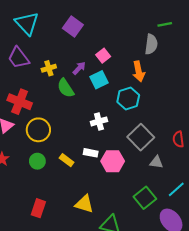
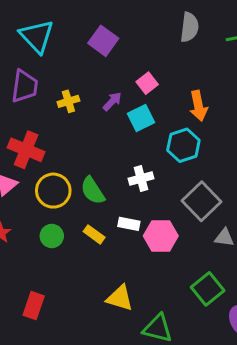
gray semicircle: (151, 44) -> (189, 27), moved
purple trapezoid: (19, 58) -> (25, 86), turned -135
green semicircle: (66, 88) -> (93, 191), moved
red rectangle: (38, 208) -> (34, 306), moved

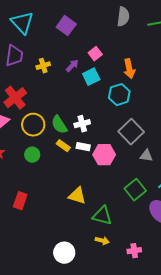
red cross: (26, 150) -> (15, 98), turned 30
white cross: (141, 179) -> (82, 124), moved
yellow rectangle: (94, 234) -> (63, 146), moved

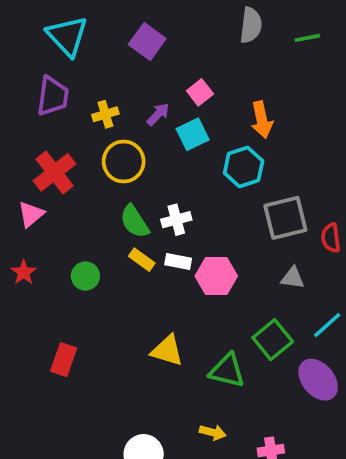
yellow circle: (33, 125) -> (124, 161), moved
gray square: (131, 132) -> (285, 218), moved, turned 30
green triangle: (102, 216) -> (227, 371), moved

